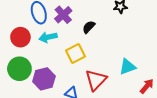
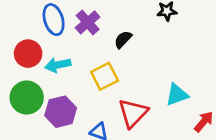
cyan arrow: (48, 37) -> (58, 65), moved

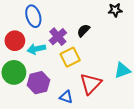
purple cross: (88, 22) -> (58, 37), moved

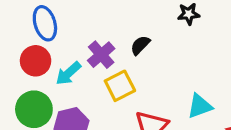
blue ellipse: (33, 16) -> (45, 23), moved
cyan arrow: (36, 49) -> (68, 73), turned -30

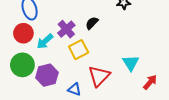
cyan triangle: (200, 106) -> (131, 63), turned -42

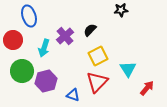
red circle: (23, 33) -> (13, 40), moved
cyan arrow: (45, 41) -> (44, 48), turned -30
yellow square: (79, 50) -> (98, 56), moved

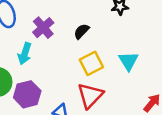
purple cross: (65, 36) -> (43, 28), moved
cyan triangle: (128, 69) -> (128, 61), moved

